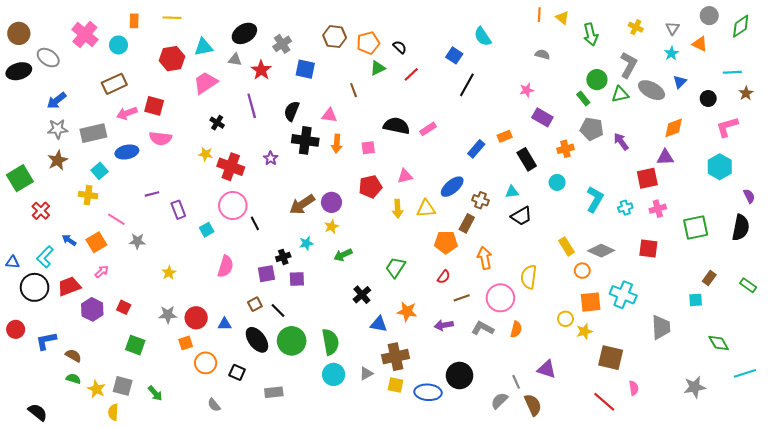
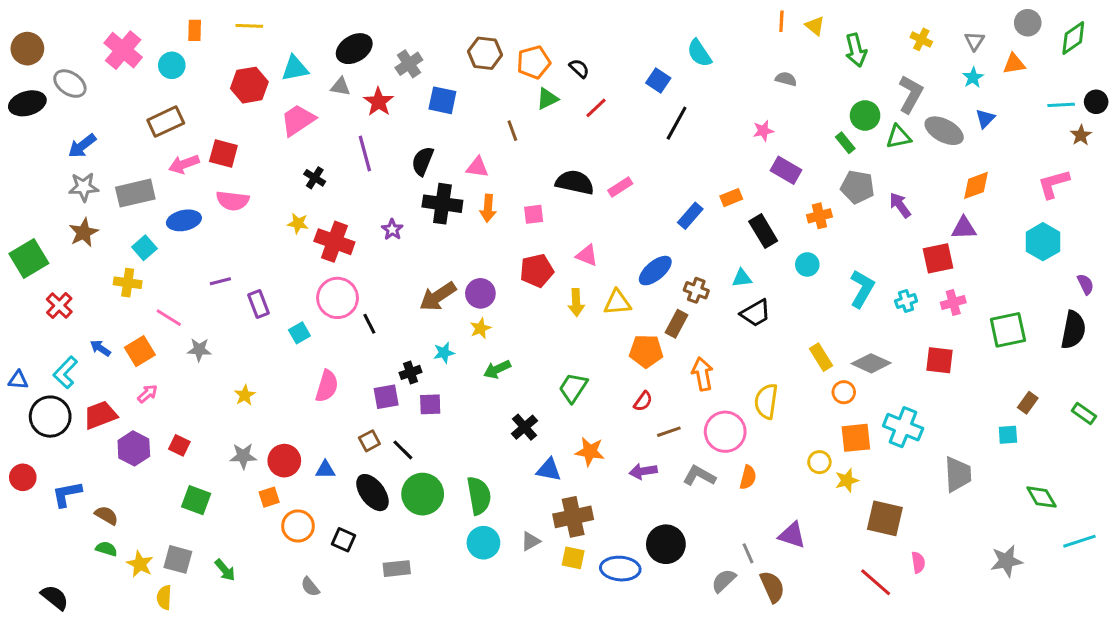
orange triangle: (700, 44) -> (1014, 64), turned -35
black circle: (708, 98) -> (1096, 102), moved
pink triangle: (405, 176) -> (587, 255), turned 35

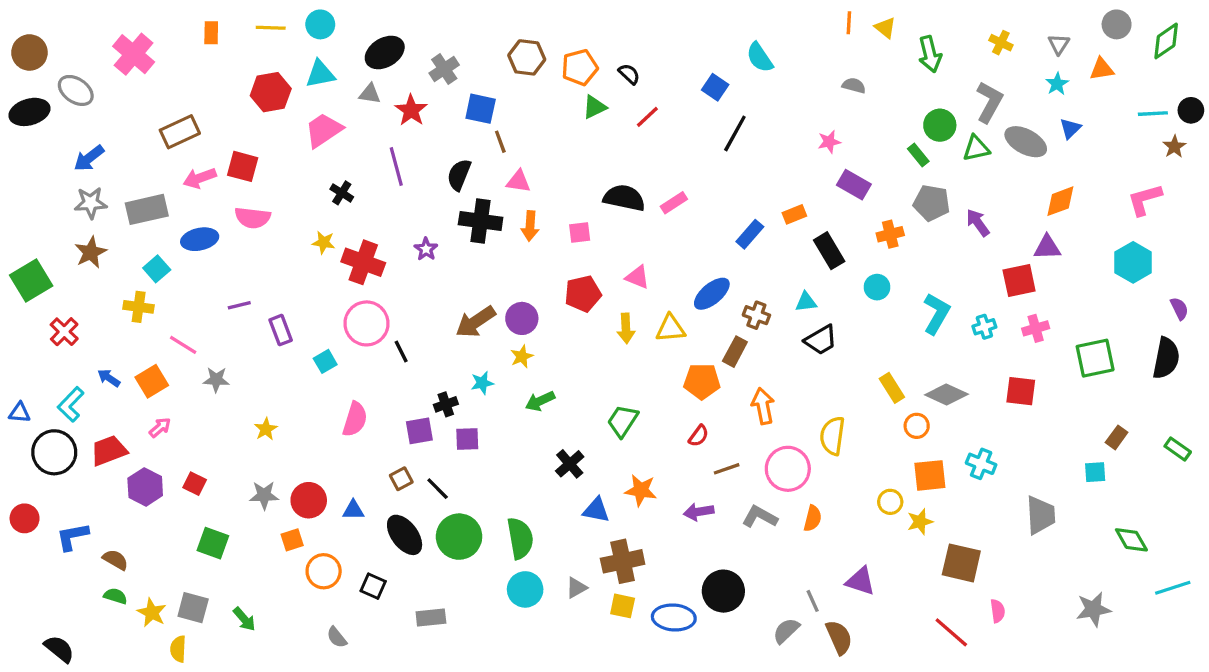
cyan circle: (172, 65) -> (320, 24), moved
brown line: (512, 131) -> (500, 142), moved
cyan cross: (903, 427) -> (981, 464), size x0.7

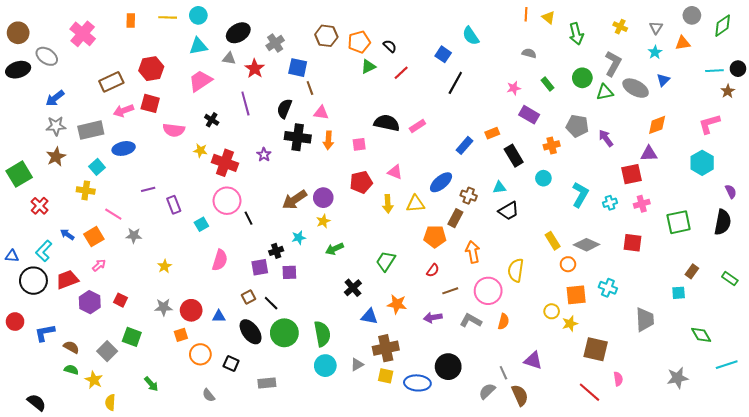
red hexagon: (271, 92) -> (151, 69), moved
green rectangle: (918, 155) -> (548, 84), moved
pink semicircle: (253, 218) -> (174, 130), moved
gray square: (193, 608) -> (107, 351), moved, turned 30

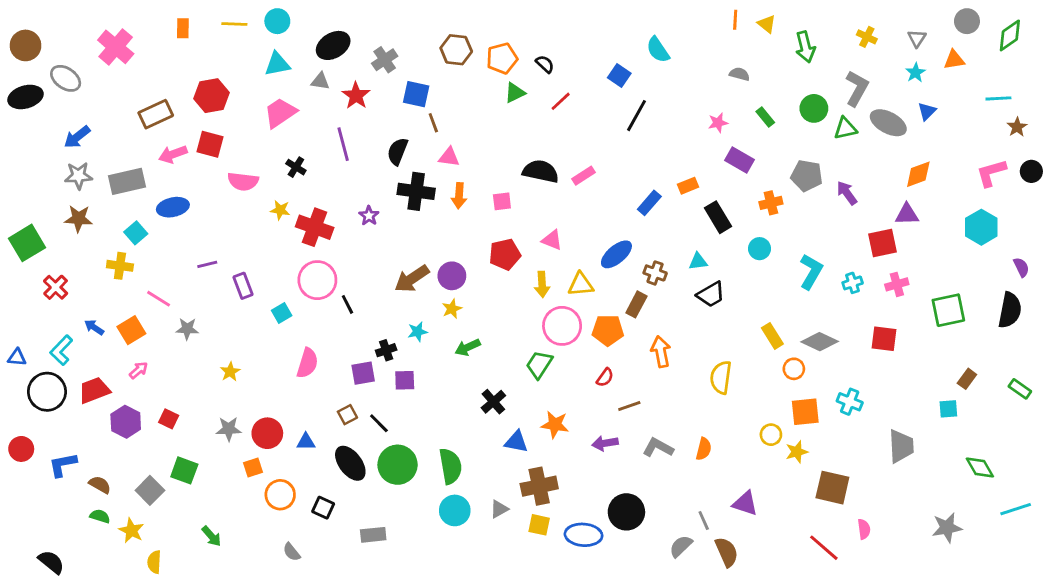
black circle: (738, 69) -> (1031, 171), moved
brown star: (56, 157) -> (78, 219), turned 30
pink circle: (488, 291) -> (562, 326), moved

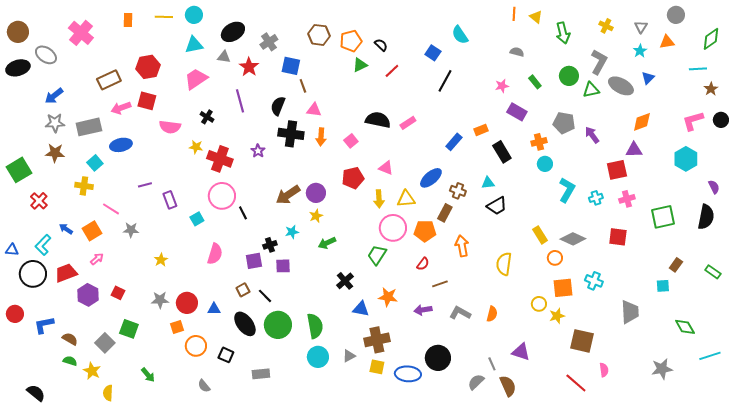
green diamond: (1010, 35) -> (711, 39), moved
pink square: (502, 201) -> (351, 141), turned -32
cyan circle: (760, 249) -> (545, 164), moved

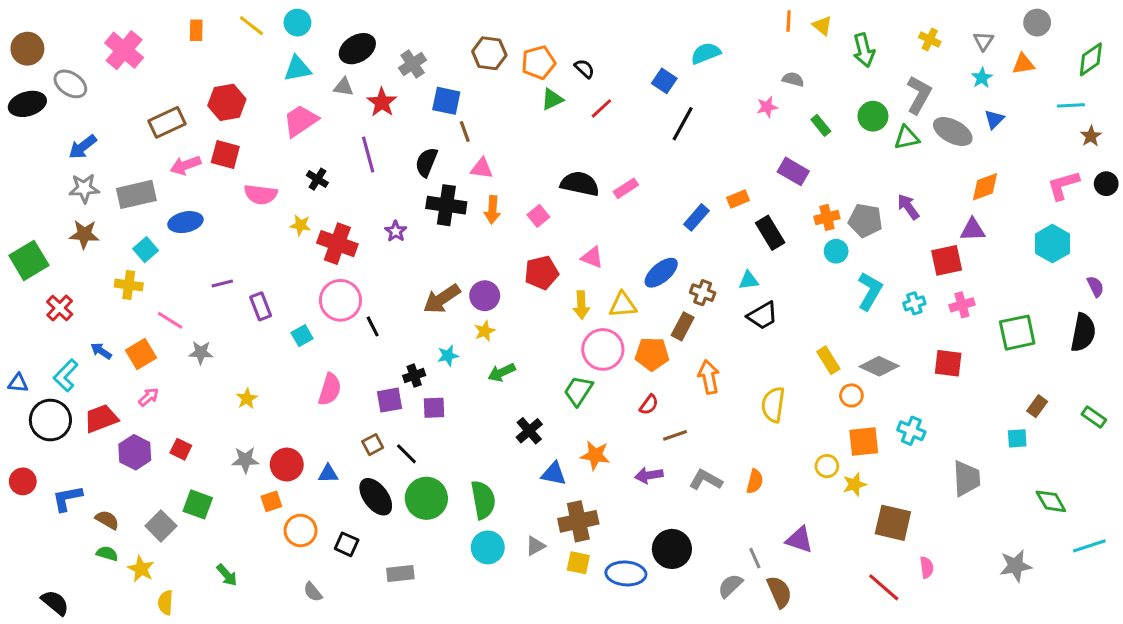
yellow line: (164, 17) -> (251, 26), turned 36
cyan semicircle: (460, 35) -> (706, 53), turned 102
pink star: (502, 86) -> (767, 107), moved
gray pentagon: (564, 123) -> (865, 221), moved

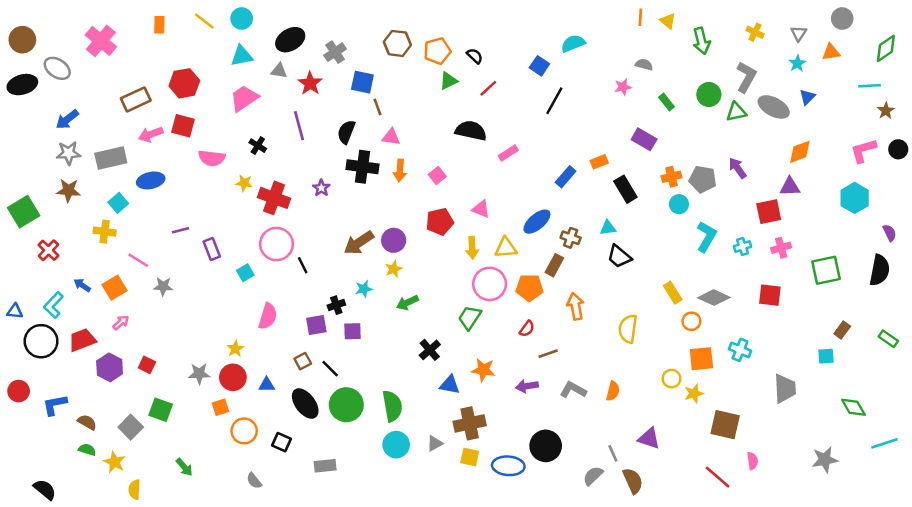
black semicircle: (580, 184) -> (471, 131), moved
black trapezoid: (762, 316) -> (619, 256), turned 70
yellow star: (247, 399) -> (235, 349), moved

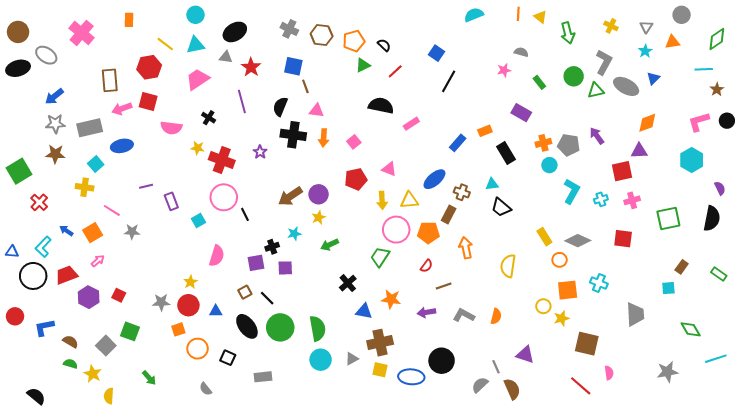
yellow line: (204, 21) -> (165, 44), moved
cyan semicircle: (573, 43) -> (474, 15), moved
gray cross: (335, 52) -> (289, 29), moved, turned -30
brown rectangle: (136, 99) -> (110, 80), turned -70

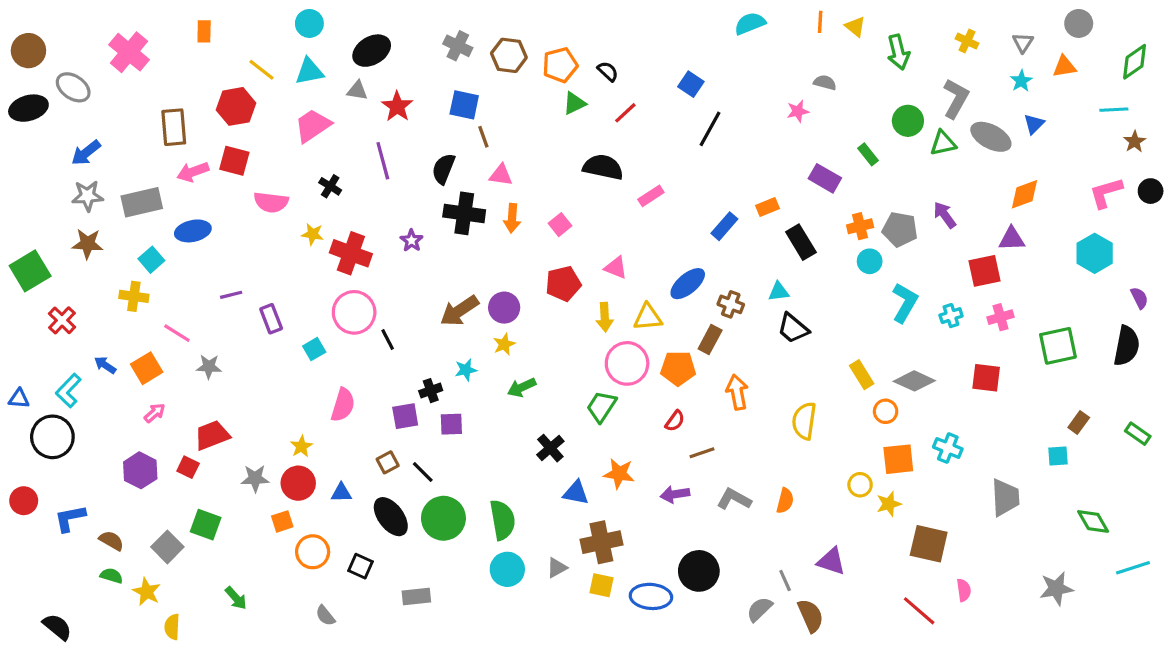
green rectangle: (539, 82) -> (868, 154), moved
red trapezoid: (66, 275) -> (212, 435), moved

